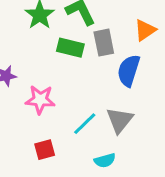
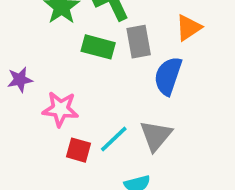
red square: (45, 150) -> (78, 150), moved, turned 30

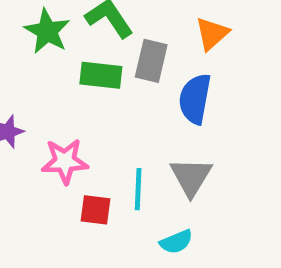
gray rectangle: (139, 42) -> (151, 61), turned 32
cyan line: (114, 139) -> (138, 189), turned -36

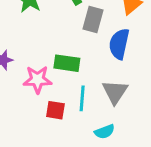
green rectangle: (101, 75) -> (67, 63), moved

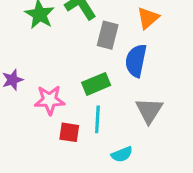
green rectangle: (67, 63) -> (96, 84), moved, turned -30
gray triangle: (115, 92) -> (149, 110), moved

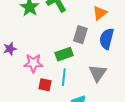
gray rectangle: (108, 35) -> (80, 35), moved
blue semicircle: (136, 61) -> (107, 39), moved

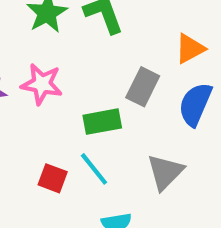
pink star: (33, 63) -> (42, 84), moved
cyan line: (64, 77) -> (94, 169), turned -54

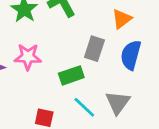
cyan line: (94, 169) -> (84, 107), moved

